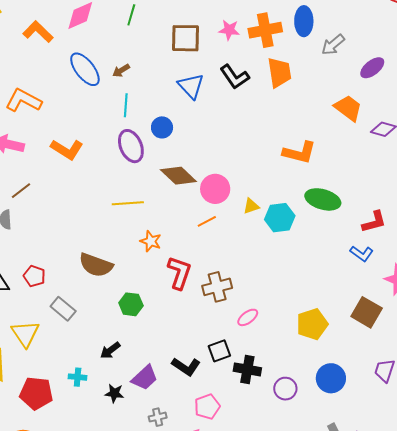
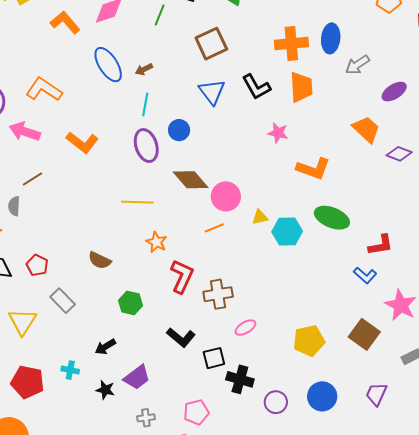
pink star: (229, 30) -> (278, 133), moved
brown square: (186, 38) -> (211, 44), turned -32
brown semicircle: (96, 265) -> (100, 260), size x0.7
black L-shape: (186, 367) -> (181, 337), moved

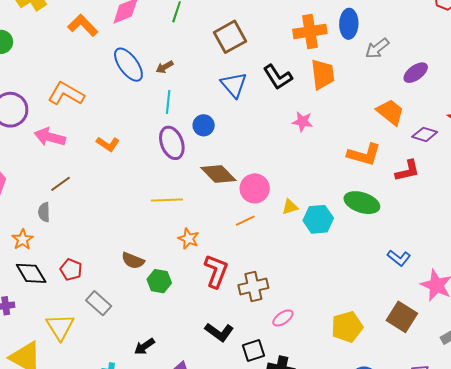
orange L-shape: (82, 142) -> (108, 144), size x0.7
orange L-shape: (313, 169) -> (364, 155), moved
red L-shape: (381, 245) -> (407, 171), moved
green hexagon: (131, 303) -> (159, 281), moved

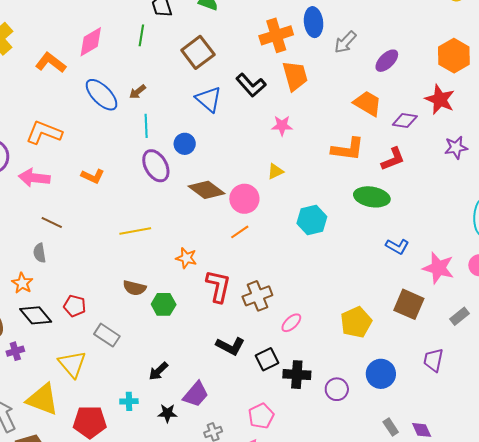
brown line: (61, 184) -> (52, 223), turned 70
yellow line: (167, 200) -> (135, 231), moved
green ellipse: (362, 203) -> (372, 197), moved
yellow triangle: (290, 207) -> (275, 171), moved

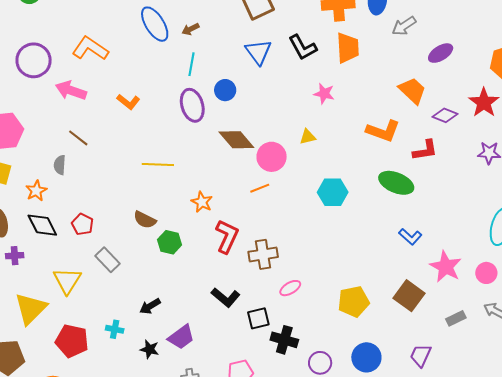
yellow triangle: (43, 399) -> (31, 309), turned 42

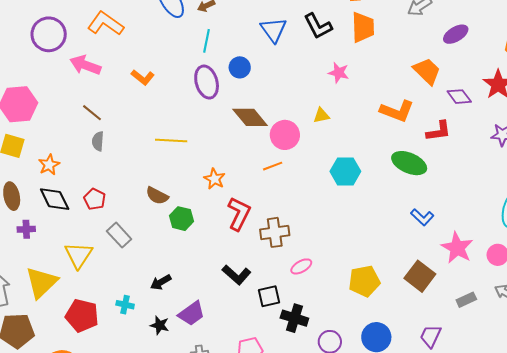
purple diamond: (445, 115) -> (459, 97), turned 30
gray semicircle: (60, 165) -> (98, 141), moved

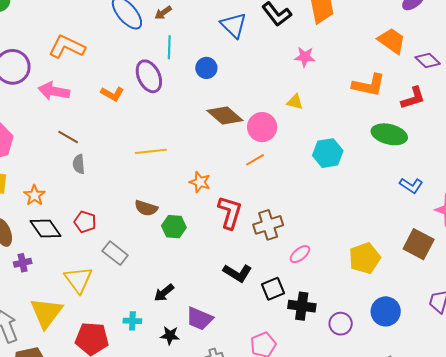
purple ellipse: (207, 82) -> (149, 76), moved
yellow triangle: (321, 116) -> (295, 102), turned 36
purple trapezoid: (192, 314) -> (200, 319), turned 68

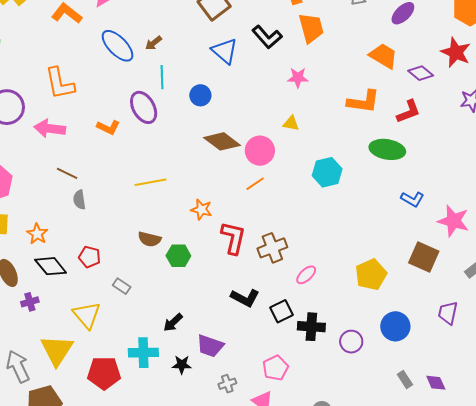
orange L-shape: (67, 47) -> (60, 83), turned -123
gray rectangle: (115, 253) -> (122, 286), size x0.7
cyan cross: (132, 321) -> (143, 353), size x1.6

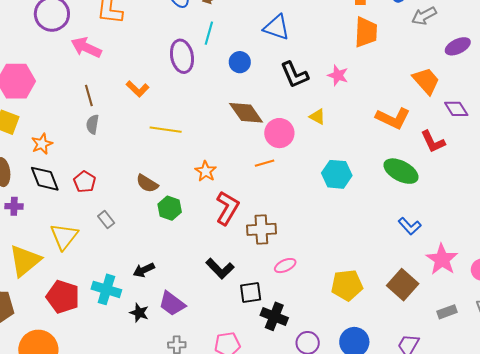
black L-shape: (267, 37) -> (294, 75), moved
blue triangle: (225, 51) -> (277, 27), turned -40
red L-shape: (409, 112) -> (433, 142), turned 68
orange L-shape: (108, 127) -> (137, 89), moved
brown line: (67, 173) -> (89, 95), turned 30

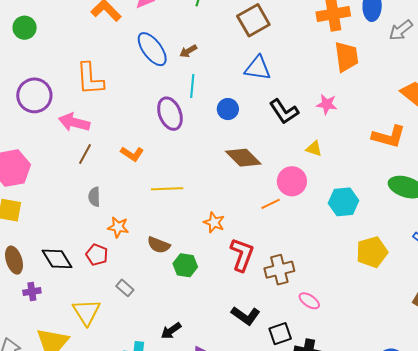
brown line: (89, 95) -> (85, 154), moved, turned 55
pink circle: (279, 133) -> (292, 181), moved
orange star: (42, 144) -> (118, 227), moved, turned -30
pink ellipse: (285, 266) -> (309, 301), turned 70
yellow pentagon: (347, 285) -> (372, 252), moved

